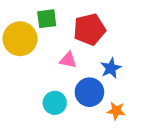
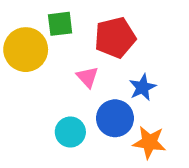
pink triangle: (68, 60) -> (88, 77), turned 36
orange star: (116, 111) -> (149, 142), size x1.4

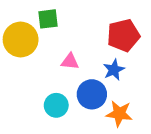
red pentagon: (115, 38) -> (123, 35), moved
pink triangle: (88, 77) -> (70, 61), turned -42

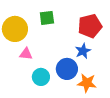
green square: (48, 19) -> (47, 18), moved
pink triangle: (70, 61) -> (26, 54), moved

